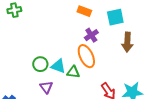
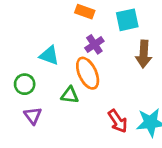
cyan triangle: (58, 66) -> (49, 55), moved

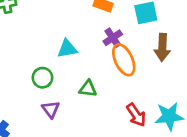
cyan triangle: (49, 55) -> (67, 49), turned -30
orange ellipse: (88, 73) -> (124, 60), moved

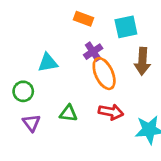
green triangle: (88, 89) -> (68, 113), moved
red arrow: (136, 115) -> (111, 112), moved, turned -45

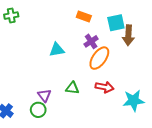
brown arrow: (142, 61) -> (128, 35), moved
orange ellipse: (104, 74) -> (99, 58), turned 60
green circle: (23, 91) -> (38, 110), moved

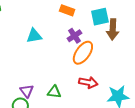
cyan triangle: (57, 50) -> (34, 36), moved
green triangle: (72, 88) -> (54, 92), moved

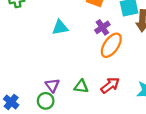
red arrow: (88, 82) -> (110, 85), moved, turned -48

